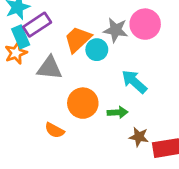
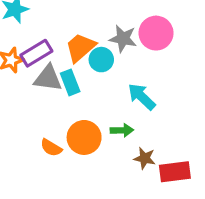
purple rectangle: (37, 25) -> (36, 53), moved
cyan rectangle: (21, 37) -> (70, 82), moved
orange circle: (83, 103) -> (84, 137), moved

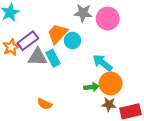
gray star: (123, 39) -> (83, 13), moved
orange circle: (84, 137) -> (111, 83), moved

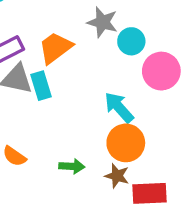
pink circle: (108, 19) -> (161, 71), moved
cyan circle: (72, 40) -> (131, 41), moved
green arrow: (91, 87) -> (72, 166), moved

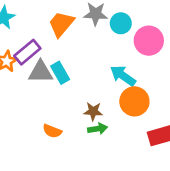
orange trapezoid: (55, 48) -> (61, 24), moved
brown star: (117, 176) -> (93, 111), moved

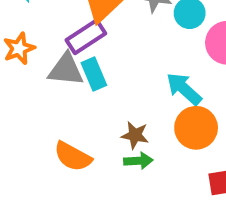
purple rectangle: (27, 52) -> (86, 37), moved
orange semicircle: (52, 131) -> (73, 157), size x1.4

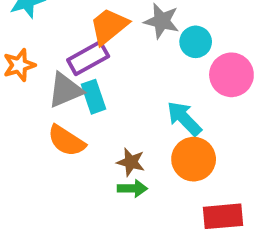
gray triangle: (66, 70) -> (65, 90), turned -33
orange semicircle: (73, 157) -> (66, 141), moved

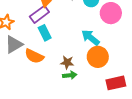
gray triangle: (65, 90) -> (14, 44), moved

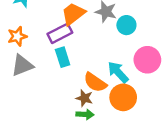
pink circle: (111, 13) -> (147, 60), moved
orange semicircle: (34, 56) -> (95, 82), moved

